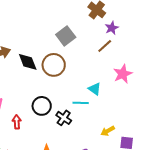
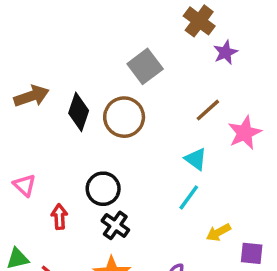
brown line: (105, 46) -> (208, 110), moved
black diamond: (28, 62) -> (79, 112), turned 40
cyan line: (81, 103) -> (189, 197), moved, turned -56
black cross: (64, 118) -> (115, 225), moved

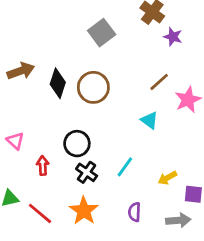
purple star: (225, 52) -> (173, 37), turned -30
gray square: (145, 66) -> (102, 33), moved
cyan line: (189, 197) -> (125, 167), moved

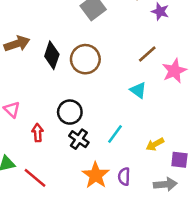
orange star: (84, 211) -> (96, 175), moved

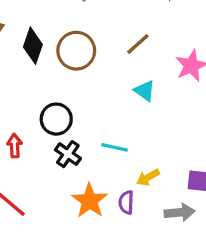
brown line: (147, 54) -> (138, 44), moved
cyan line: (115, 134) -> (115, 147), turned 66
yellow arrow: (155, 144) -> (148, 177), moved

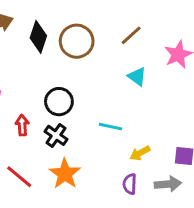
black cross: (68, 154) -> (56, 135), moved
orange star: (90, 201) -> (65, 174), moved
purple semicircle: (126, 202) -> (130, 184), moved

